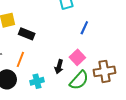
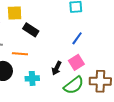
blue line: (84, 28) -> (77, 38), moved
orange line: (20, 59) -> (20, 54), turned 63

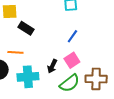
cyan cross: (32, 78) -> (28, 77), size x1.5

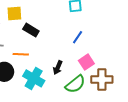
pink square: (72, 60) -> (86, 62), moved
cyan cross: (28, 77) -> (34, 78), turned 35

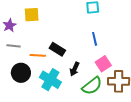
black rectangle: (31, 30) -> (57, 49), moved
blue line: (78, 37) -> (95, 39), turned -48

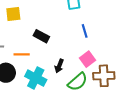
blue line: (95, 39) -> (85, 31), moved
black rectangle: (57, 49) -> (41, 36), moved

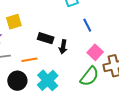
black arrow: (59, 66) -> (63, 47), moved
cyan cross: (36, 78) -> (48, 80), turned 30

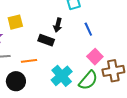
black arrow: (63, 47) -> (58, 25), moved
cyan cross: (48, 80) -> (62, 76), moved

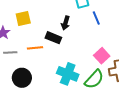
blue line: (88, 29) -> (96, 18), moved
orange line: (29, 61) -> (35, 48), moved
cyan cross: (62, 76) -> (68, 74), turned -30

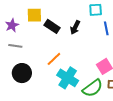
black rectangle: (53, 38) -> (52, 26), moved
orange line: (35, 48) -> (54, 59), moved, turned -49

